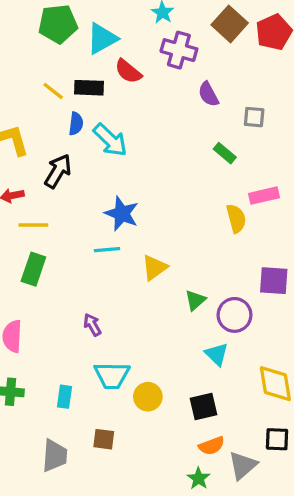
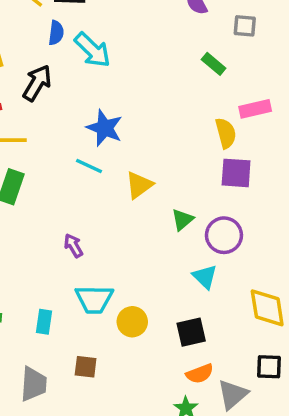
cyan line: (107, 250) -> (89, 166), turned 30
purple square: (274, 281) -> (236, 173), moved

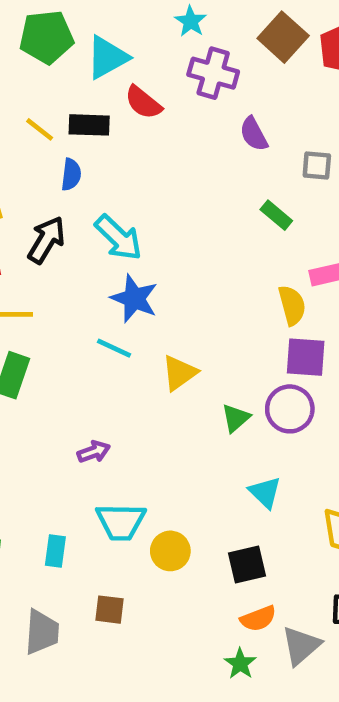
cyan arrow: (92, 50) -> (118, 238), moved
purple circle: (224, 235) -> (290, 409), moved
purple arrow: (73, 246) -> (94, 452), turned 100

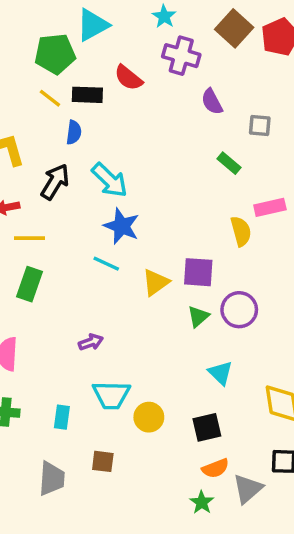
green pentagon: (46, 37) -> (55, 54), moved
cyan triangle: (107, 57) -> (93, 25), moved
purple square: (306, 357) -> (198, 272), moved

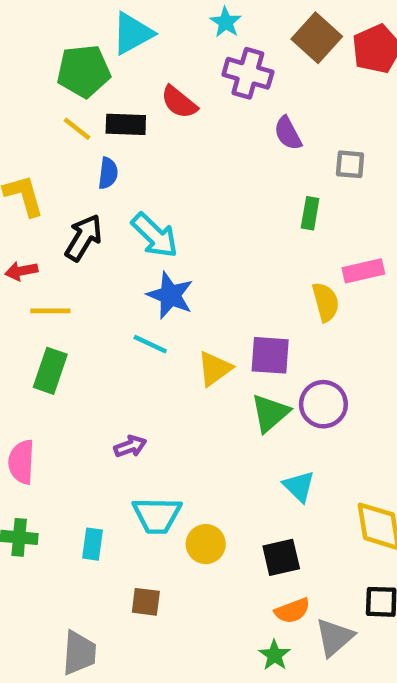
green rectangle: (229, 163) -> (310, 213), turned 60
green triangle: (198, 317) -> (270, 413), size x1.4
gray trapezoid: (52, 479) -> (79, 653), moved

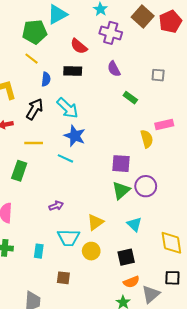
black rectangle: (126, 124) -> (73, 71), moved
purple semicircle: (288, 133) -> (114, 69), moved
green rectangle: (310, 213) -> (130, 98), moved, turned -64
yellow line: (50, 311) -> (34, 143), moved
yellow triangle: (215, 369) -> (95, 222), moved

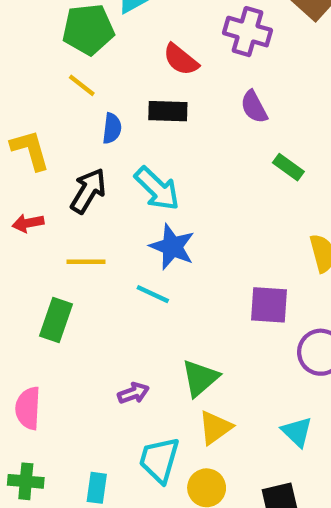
green triangle: (121, 190) -> (200, 378), moved
cyan trapezoid: (69, 238) -> (159, 460), turned 105

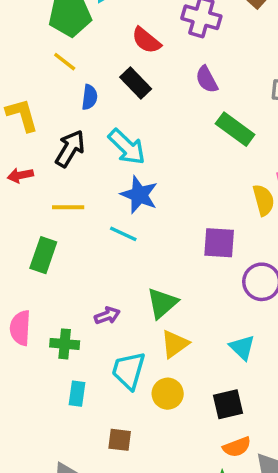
black rectangle: (168, 111) -> (136, 83), turned 44
green rectangle: (288, 167) -> (235, 129), size x1.5
green cross: (26, 481) -> (65, 344), moved

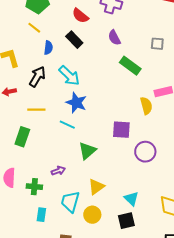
green triangle: (162, 303) -> (87, 151), moved
cyan triangle: (242, 347) -> (131, 199), moved

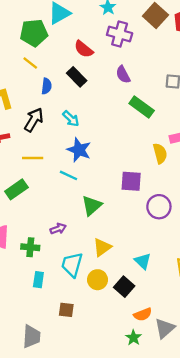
cyan arrow: (69, 76) -> (71, 119), size x0.7
green rectangle: (22, 137) -> (16, 189), turned 36
black square: (126, 221) -> (124, 287), moved, turned -36

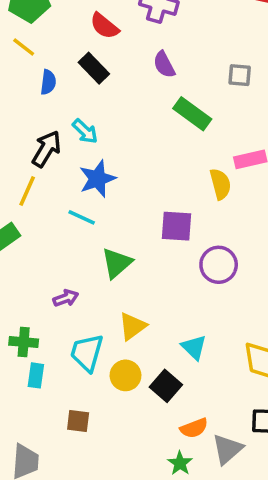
black arrow: (34, 120) -> (46, 149), moved
blue star: (79, 150) -> (97, 179), turned 30
yellow line: (33, 158) -> (27, 191), turned -66
green cross: (30, 247) -> (24, 342), moved

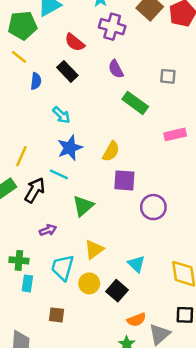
black arrow: (46, 149) -> (35, 190), moved
yellow semicircle: (220, 184) -> (111, 151), moved, turned 45

